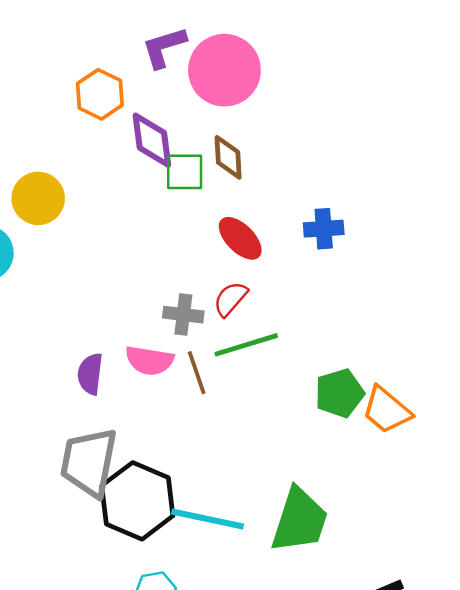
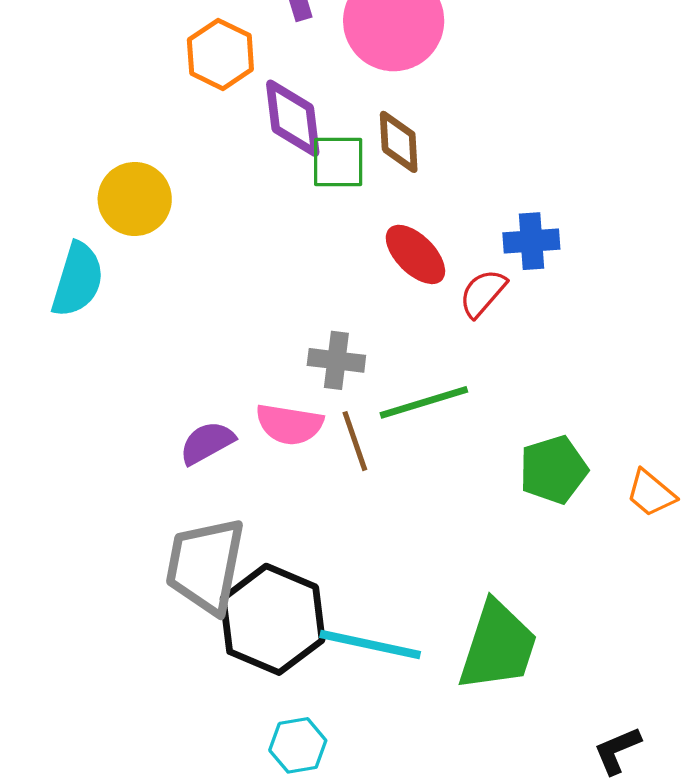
red semicircle: (231, 299) -> (483, 293), moved
purple semicircle: (90, 374) -> (207, 443), turned 54
orange trapezoid: (387, 410) -> (651, 493), moved, size x0.7

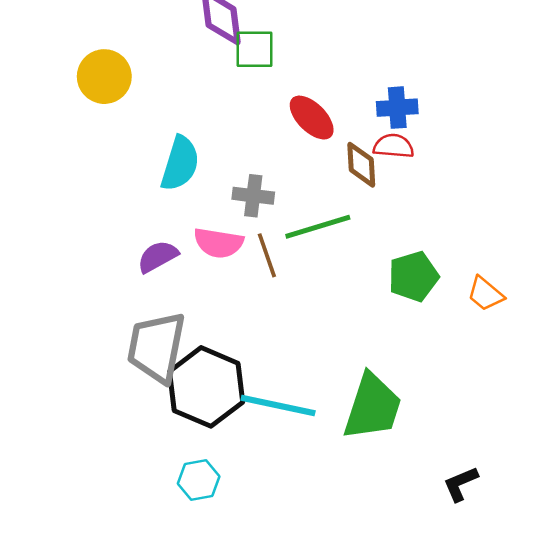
brown diamond: (399, 142) -> (361, 165), moved
cyan semicircle: (78, 280) -> (180, 163), moved
red semicircle: (483, 293) -> (394, 146), moved, turned 54
cyan hexagon: (298, 745) -> (199, 480), moved

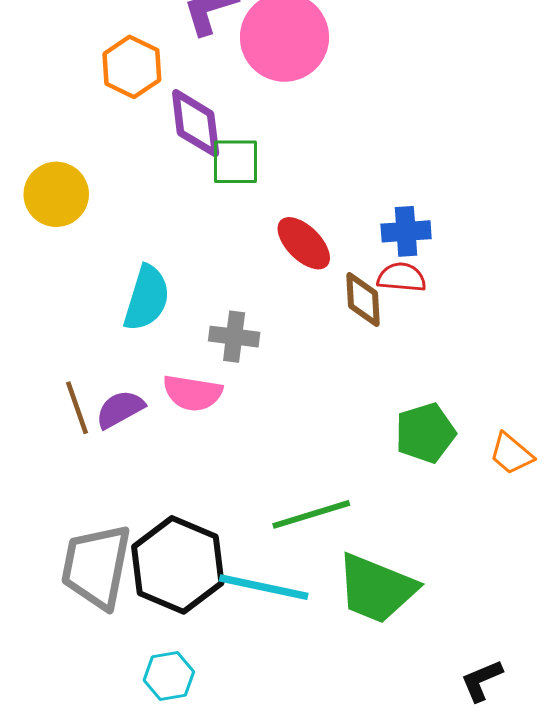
green line: (318, 227) -> (311, 514), moved
brown line: (267, 255) -> (77, 408), moved
gray trapezoid: (156, 347) -> (96, 566), moved
green trapezoid: (372, 407) -> (376, 589), turned 94

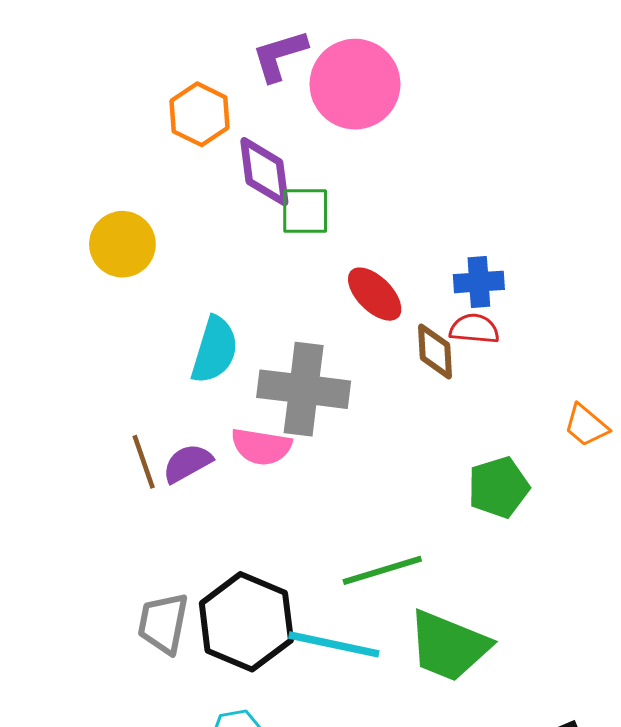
gray cross: (234, 337) -> (304, 389), size x1.8
orange trapezoid: (511, 454) -> (586, 425), moved
gray trapezoid: (96, 566) -> (163, 623), size x0.7

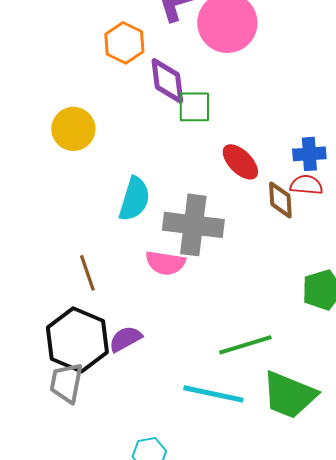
purple semicircle: (187, 463) -> (125, 339), moved
black hexagon: (246, 622) -> (77, 340), moved
gray trapezoid: (163, 623) -> (66, 383), moved

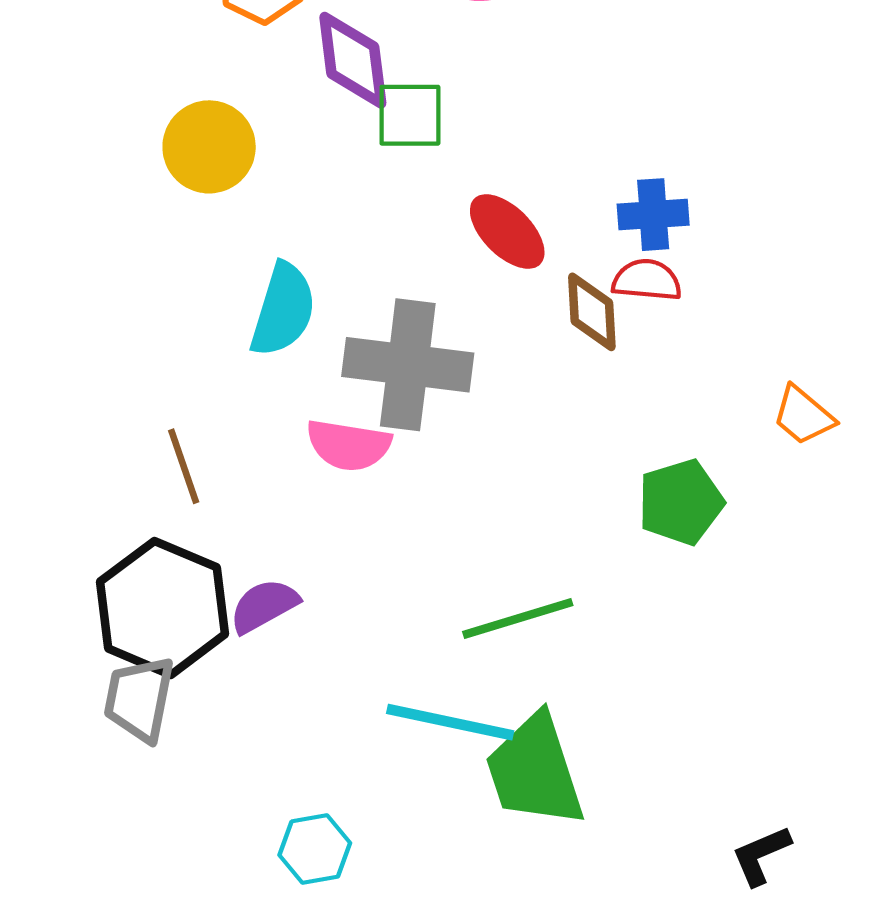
yellow circle: (73, 129) -> (209, 147), moved
green trapezoid: (289, 395) -> (535, 771), moved, turned 50

